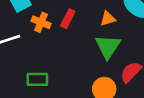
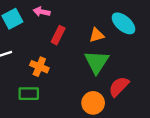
orange cross: (41, 22) -> (39, 67), moved

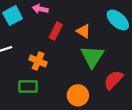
orange triangle: (97, 35) -> (83, 31), moved, turned 48
orange circle: (93, 103) -> (78, 95), moved

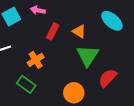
orange cross: (38, 61) -> (36, 60), turned 35
green rectangle: (28, 86) -> (26, 84), turned 36

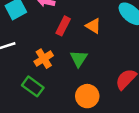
green triangle: (88, 56) -> (79, 59), moved, size x0.7

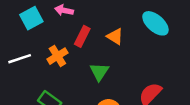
orange cross: (44, 59) -> (57, 56), moved

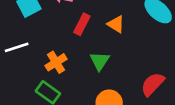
orange cross: (57, 56) -> (56, 62), moved

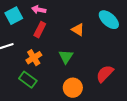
red rectangle: (82, 24) -> (40, 30), moved

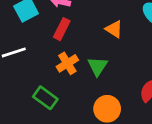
orange cross: (34, 58) -> (67, 63), moved

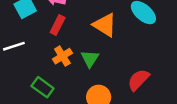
orange triangle: (114, 29) -> (105, 25), size x1.5

